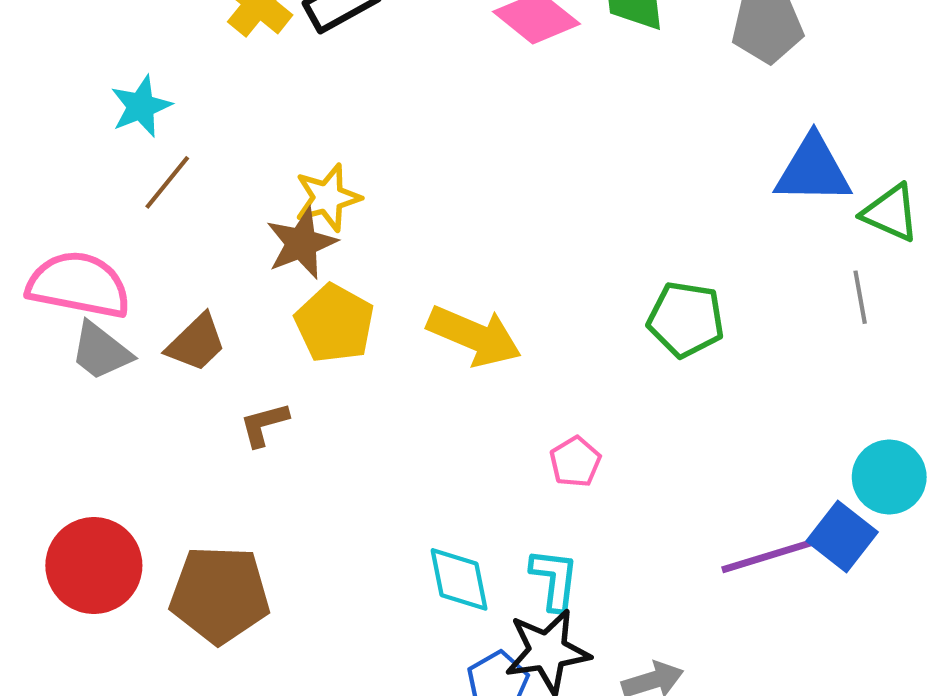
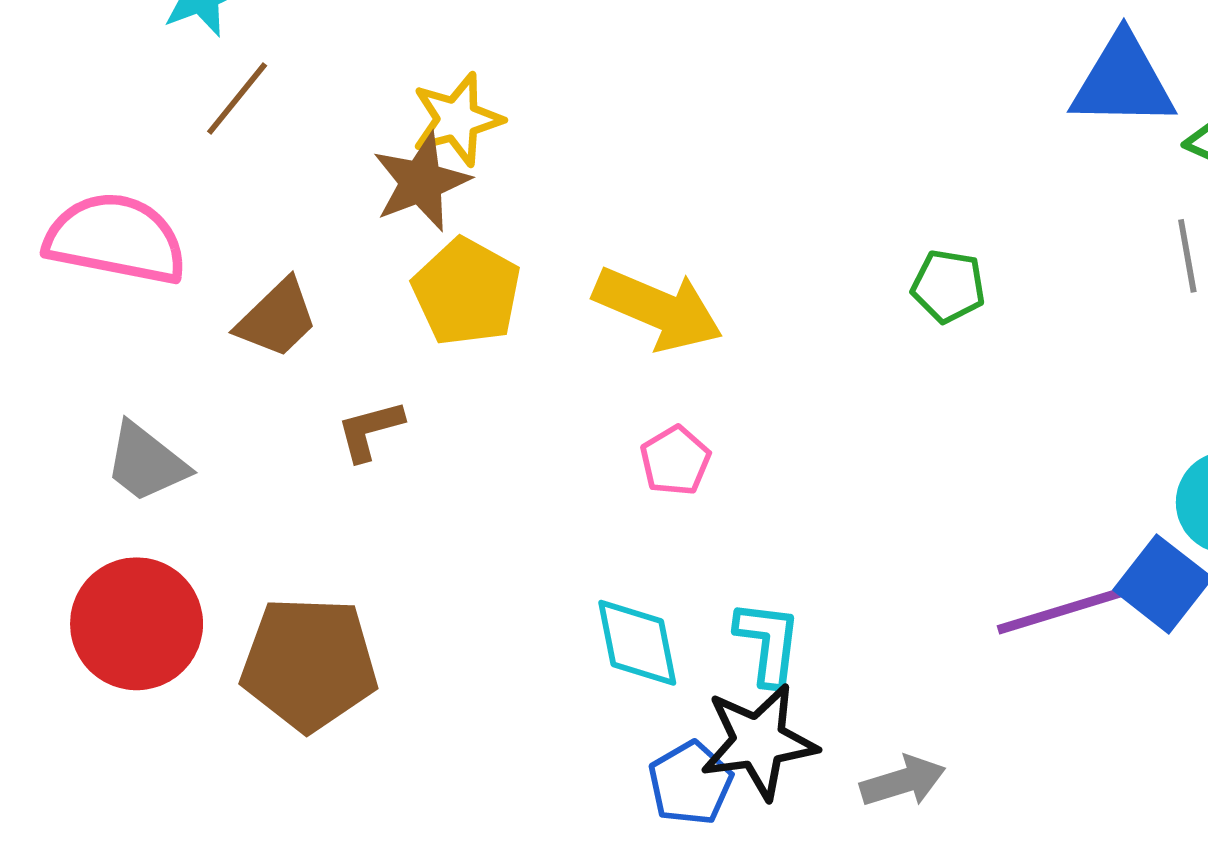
green pentagon: (686, 319) -> (948, 286), size x0.7
gray trapezoid: (101, 351) -> (146, 463), moved
pink pentagon: (575, 462) -> (675, 461), moved

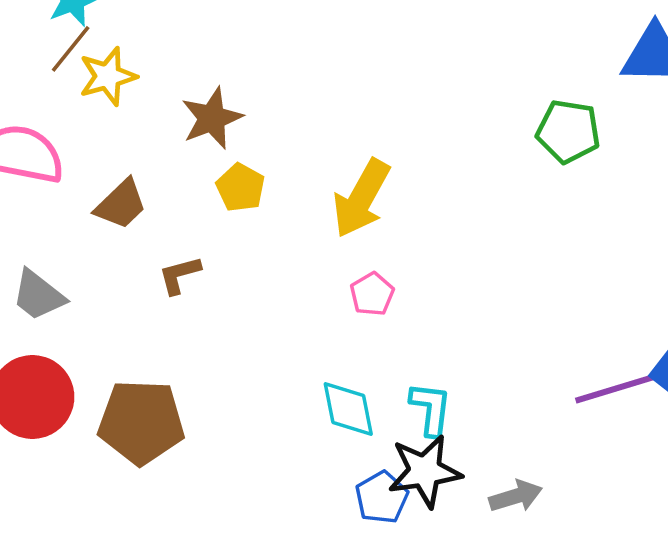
brown line: (237, 98) -> (71, 49), moved
yellow star: (457, 119) -> (108, 76), moved
green pentagon: (948, 286) -> (568, 131), moved, size x1.4
yellow pentagon: (467, 292) -> (241, 188), size x0.7
yellow arrow: (658, 309) -> (361, 198), turned 96

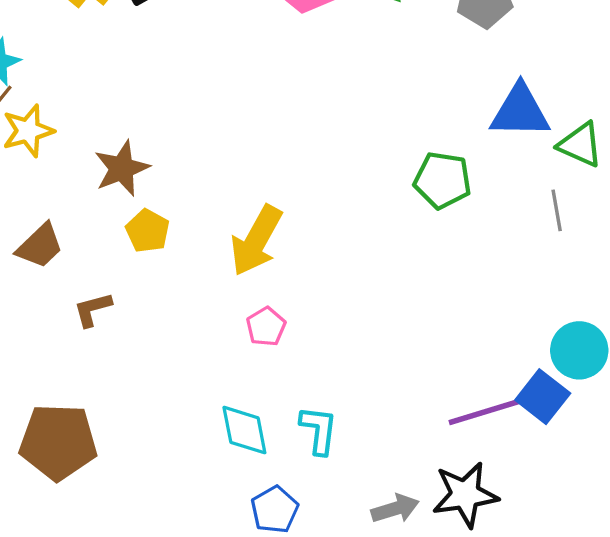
black star: (425, 471) -> (465, 495), moved

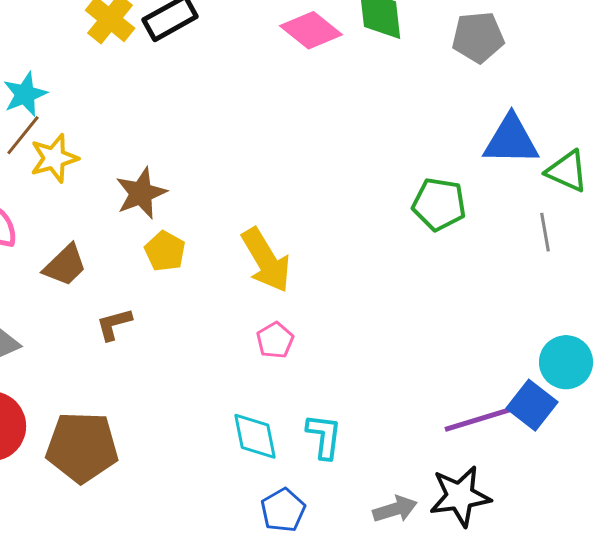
yellow arrow: (256, 241) -> (266, 260), turned -60

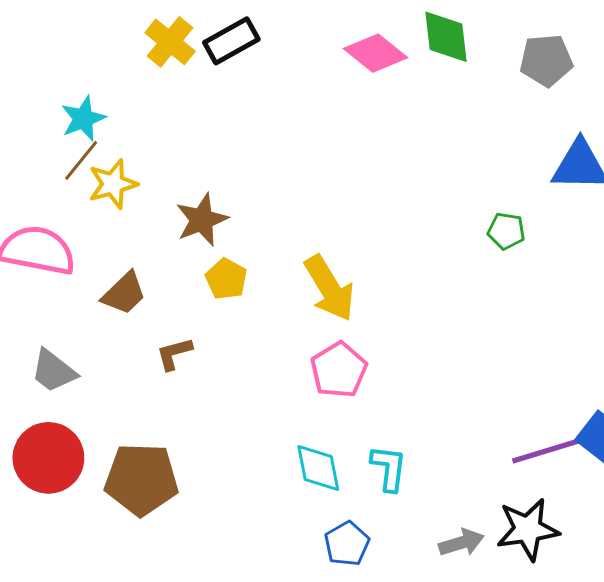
green pentagon: (439, 204) -> (506, 231), size x0.7
pink pentagon: (275, 340) -> (339, 370), size x1.5

